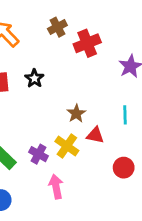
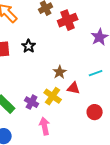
cyan line: (125, 115) -> (96, 73), turned 72

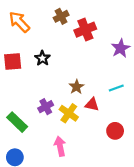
purple cross: (32, 102) -> (46, 107), moved, turned 32

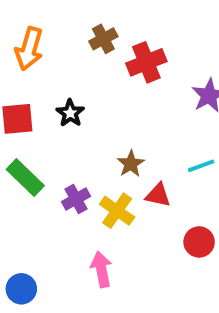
orange arrow: (19, 22) -> (29, 49), turned -120
green rectangle: (17, 122) -> (25, 178), moved

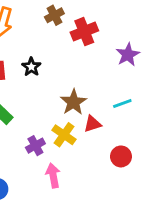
brown star: (131, 164) -> (73, 102), size x1.4
red triangle: (158, 195) -> (92, 124), turned -30
purple cross: (76, 199) -> (35, 146), moved

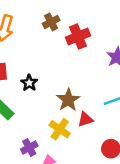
black star: (31, 67) -> (29, 83), moved
purple cross: (35, 146) -> (29, 147), moved

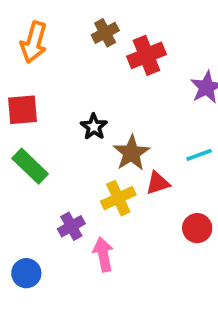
black star: (29, 83) -> (94, 127), moved
yellow cross: (60, 129) -> (118, 198), turned 30

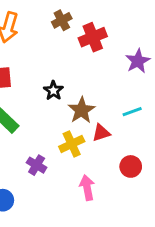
purple cross: (71, 226) -> (37, 165), turned -30
pink arrow: (103, 254) -> (87, 188), moved

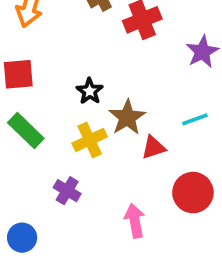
yellow cross: (72, 144) -> (90, 140), moved
red circle: (131, 166) -> (193, 193), size x1.4

